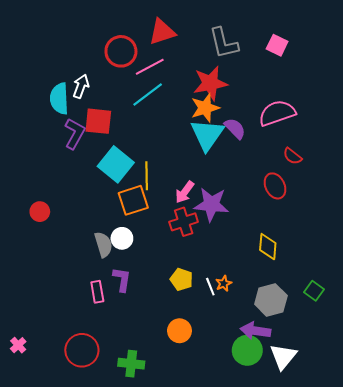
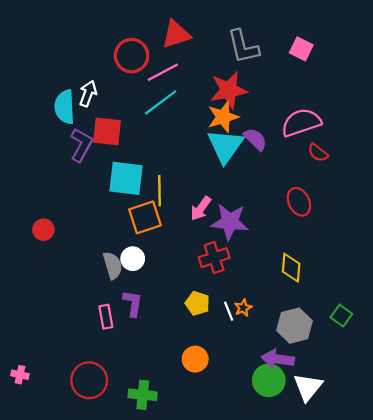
red semicircle: (292, 156) -> (318, 153), moved
cyan square: (116, 164) -> (126, 178), turned -32
red cross: (184, 222) -> (214, 258), moved
pink cross: (18, 345) -> (20, 375), turned -35

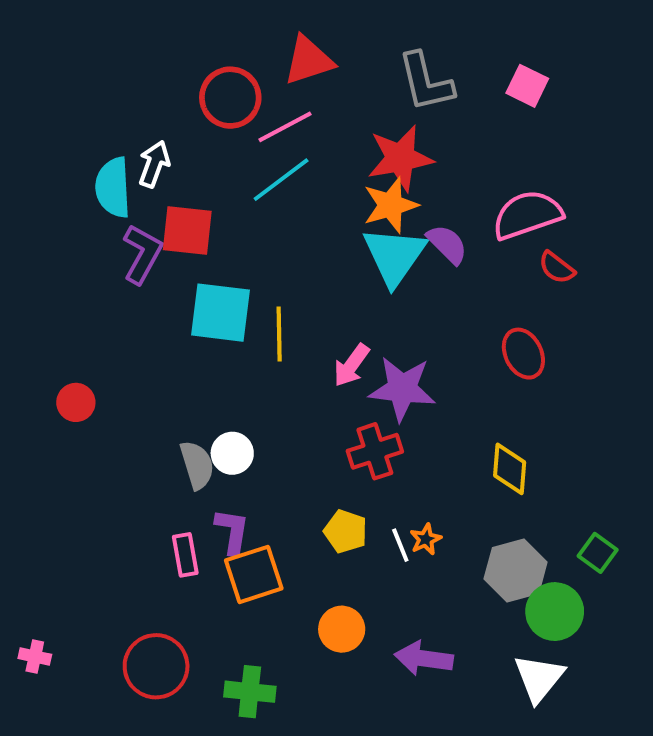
orange square: (145, 217) -> (254, 574), moved
purple arrow: (278, 359) -> (424, 658), moved
green circle: (269, 380) -> (555, 612), moved

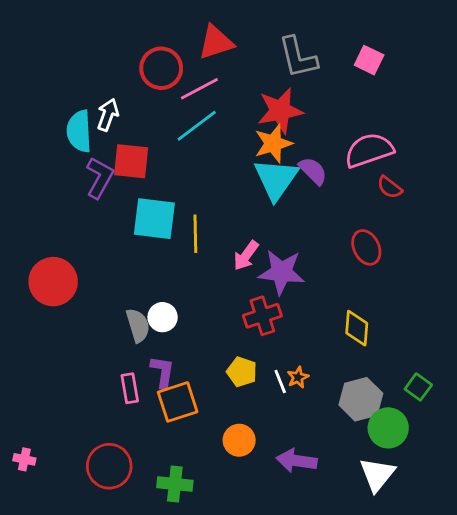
red circle: (76, 402) -> (53, 282), size x1.8

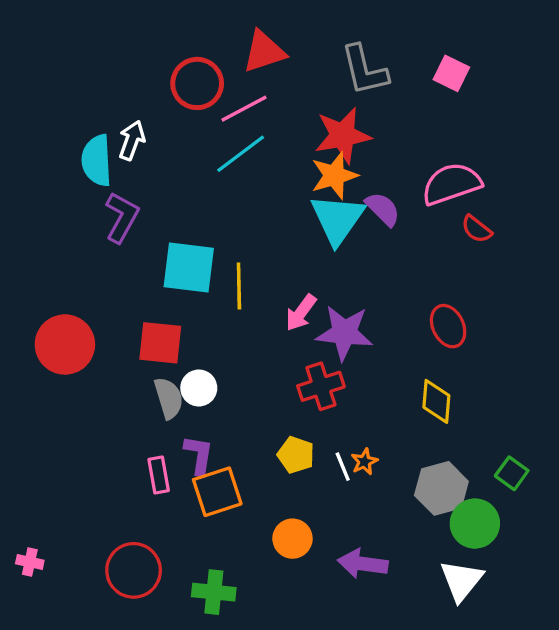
red square: (131, 161) -> (160, 343), moved
red ellipse: (366, 247) -> (448, 326), moved

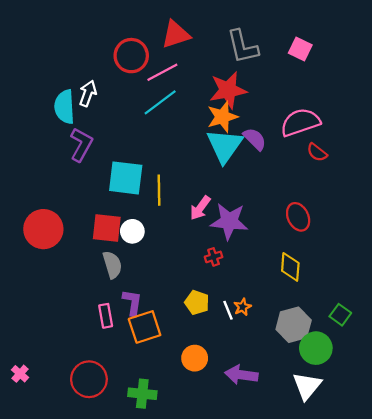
red cross: (321, 386) -> (214, 257), size x0.6
white circle: (199, 388) -> (132, 231), moved
pink cross: (30, 562) -> (20, 374), turned 30

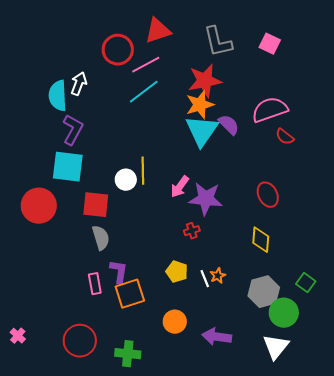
cyan square: (126, 178) -> (68, 167), moved
white circle: (132, 231) -> (126, 180), moved

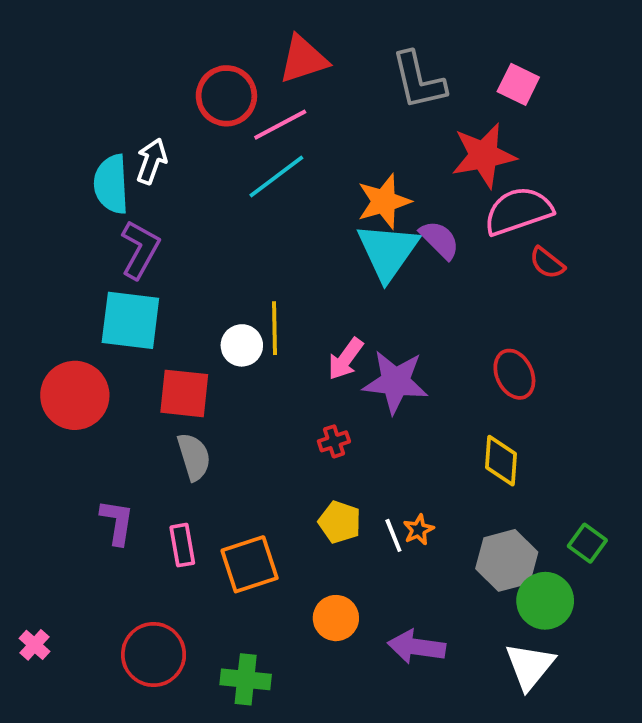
red star: (205, 81) -> (484, 155), moved
red cross: (192, 231) -> (334, 441), moved
purple L-shape: (119, 272) -> (117, 522), moved

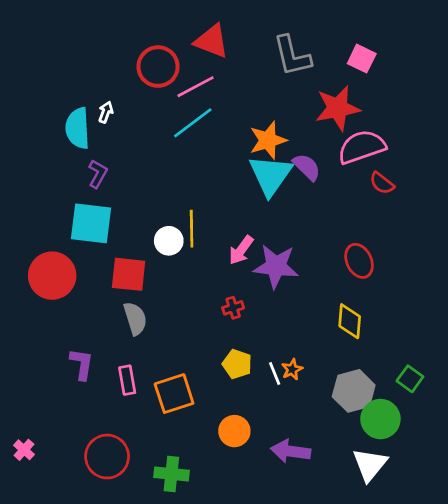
red triangle: (303, 59) -> (212, 41), turned 39
white arrow: (152, 161) -> (106, 112), size x0.7
purple L-shape: (140, 249) -> (98, 174), size x0.7

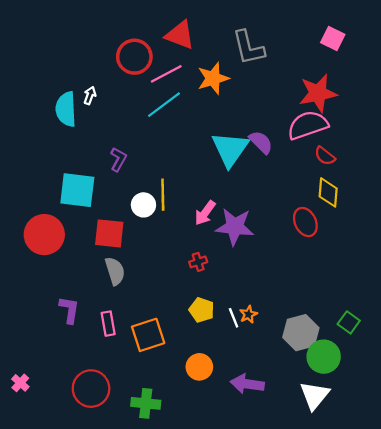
pink square: (362, 59) -> (333, 38), moved
red star: (338, 108) -> (318, 93), moved
orange star: (268, 140) -> (213, 78), moved
purple L-shape: (98, 174) -> (118, 159), moved
yellow diamond: (350, 321) -> (328, 192), moved

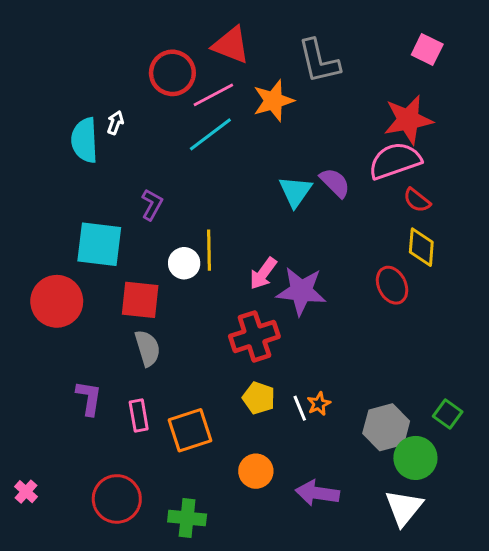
cyan triangle: (230, 149) -> (295, 191), size x0.7
red cross: (198, 262) -> (254, 336), size x2.0

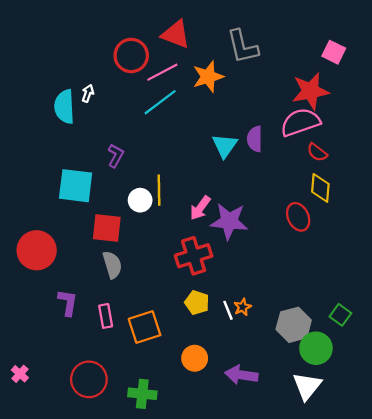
pink square: (427, 49) -> (334, 52), moved
purple semicircle: (335, 183) -> (255, 139), turned -135
red circle: (57, 301) -> (37, 250), moved

